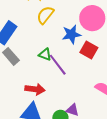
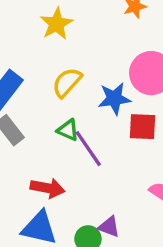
yellow semicircle: (45, 15) -> (67, 82), moved
red square: (89, 50) -> (142, 127), turned -30

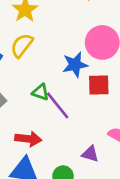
yellow semicircle: (67, 82) -> (22, 45), moved
purple triangle: (109, 227) -> (90, 154), moved

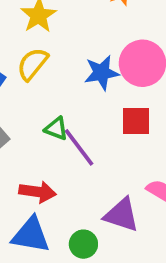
blue star: (75, 65) -> (102, 73), moved
purple triangle: (90, 154) -> (122, 215), size x1.5

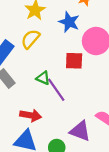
blue star: (102, 73) -> (69, 22), moved, turned 30
red square: (136, 121) -> (74, 61), moved

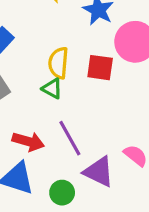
yellow semicircle: (30, 39) -> (58, 63), moved, turned -42
purple line: (56, 90) -> (70, 138), moved

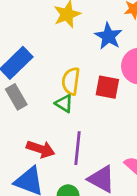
purple line: (70, 138) -> (77, 148), turned 32

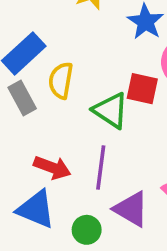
yellow semicircle: (71, 81) -> (61, 81), moved
green triangle: (64, 103) -> (111, 110), moved, size x1.5

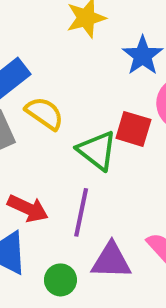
yellow semicircle: (61, 81) -> (44, 113), turned 111
purple triangle: (131, 209) -> (111, 261), turned -33

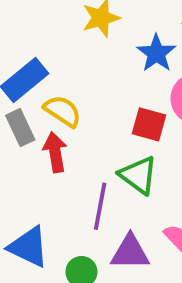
green triangle: (97, 150) -> (138, 175), moved
red arrow: (28, 208) -> (55, 152), moved, turned -123

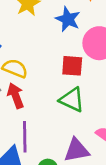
purple line: (100, 206) -> (25, 137), moved

